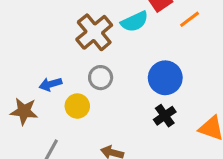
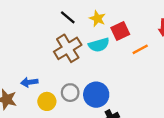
gray circle: (101, 78) -> (70, 93), moved
blue circle: (165, 78) -> (96, 95), moved

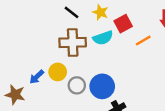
brown cross: (68, 48) -> (73, 42), turned 32
blue arrow: (29, 82) -> (37, 77), turned -35
yellow circle: (47, 101) -> (58, 72), moved

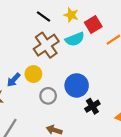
brown cross: (73, 42) -> (46, 45), turned -30
gray circle: (77, 85) -> (48, 96), moved

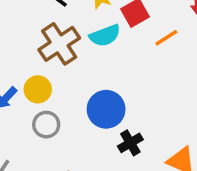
gray circle: (48, 96) -> (46, 125), moved

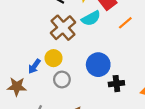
orange line: (166, 38) -> (125, 23), moved
black cross: (130, 143) -> (116, 84), turned 32

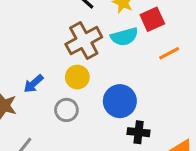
yellow circle: (54, 58) -> (77, 77), moved

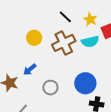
yellow circle: (77, 77) -> (34, 38), moved

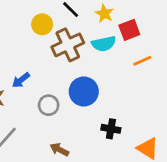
yellow circle: (34, 38) -> (42, 24), moved
blue circle: (85, 83) -> (84, 91), moved

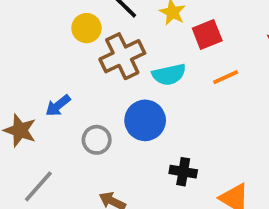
cyan semicircle: (104, 44) -> (169, 74), moved

